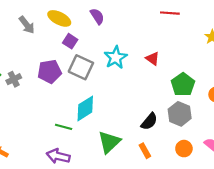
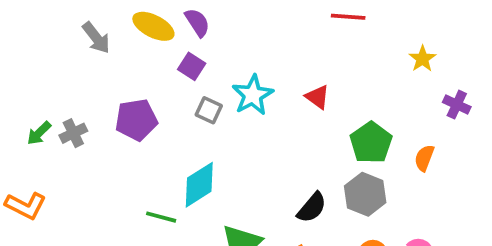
purple semicircle: (97, 16) -> (197, 23), moved
purple square: (70, 41) -> (192, 66), moved
gray square: (81, 67) -> (209, 110), moved, size x0.6

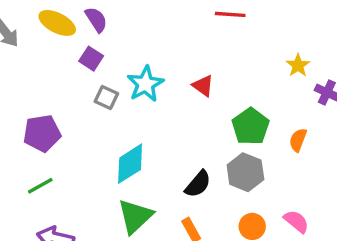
yellow star: (422, 59) -> (298, 65), moved
purple pentagon: (136, 120) -> (42, 133), moved
cyan diamond: (199, 185) -> (130, 164), moved
green line: (161, 217) -> (40, 186), moved, turned -44

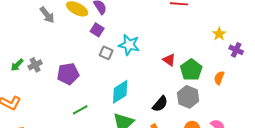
cyan star: (145, 84) -> (129, 45), turned -30
red triangle: (203, 86) -> (169, 60), moved
green line: (40, 186) -> (80, 110), moved

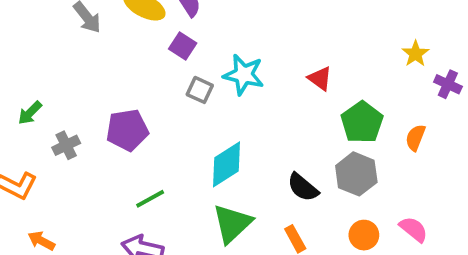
red triangle: (169, 60) -> (320, 78), moved
gray cross: (35, 65) -> (66, 145), moved
black semicircle: (160, 104) -> (303, 187), turned 90

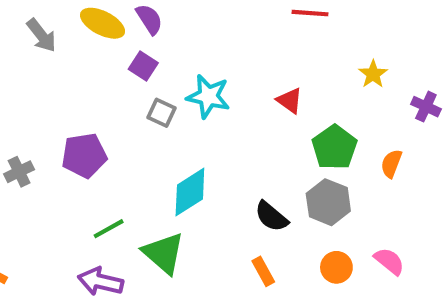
yellow star: (415, 54) -> (373, 74), moved
green triangle: (232, 224) -> (164, 253), moved, turned -36

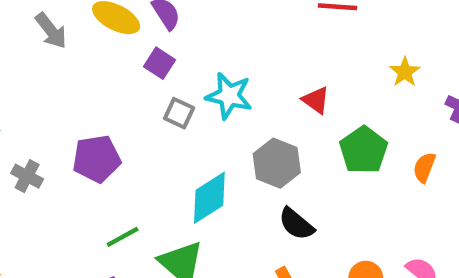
gray cross: (19, 172) -> (27, 176), turned -36
gray hexagon: (328, 202) -> (277, 163), moved

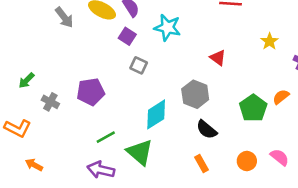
cyan star: (229, 96) -> (168, 28), moved
green pentagon: (364, 150) -> (253, 108), moved
orange semicircle: (424, 167) -> (281, 97), turned 30

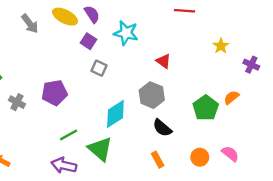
red triangle: (218, 58) -> (163, 61), moved

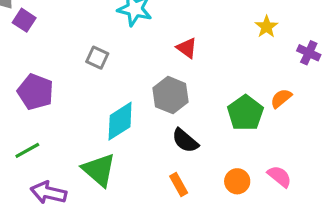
purple square: (88, 41) -> (24, 20), moved
purple pentagon: (54, 93) -> (35, 92), turned 30
green line: (69, 135) -> (27, 150), moved

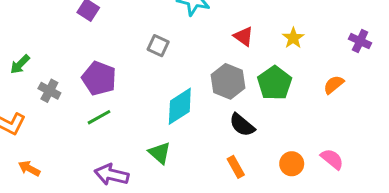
yellow star: (266, 27) -> (293, 38), moved
green pentagon: (245, 113) -> (275, 83), moved
green line: (27, 150) -> (99, 117), moved
green triangle: (99, 170) -> (160, 153), size x0.7

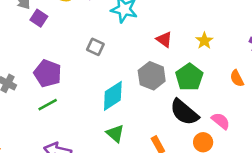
orange semicircle: (334, 85) -> (237, 78), turned -78
black semicircle: (242, 125) -> (184, 112), moved, size x1.4
green triangle: (160, 153) -> (115, 133), moved
pink semicircle: (332, 159) -> (221, 121), moved

